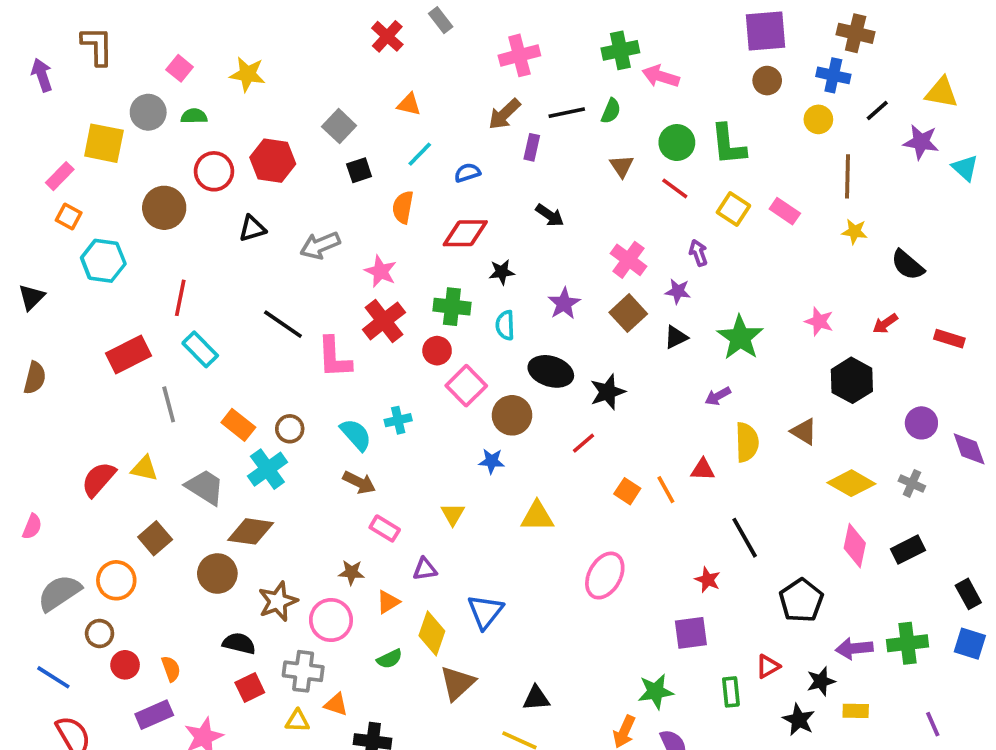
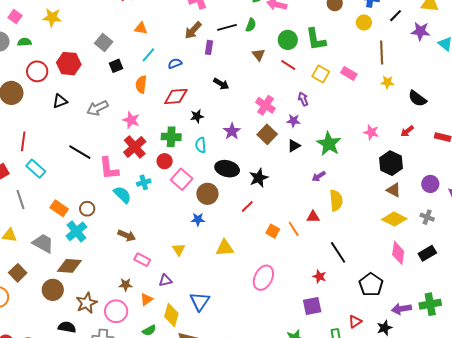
cyan cross: (398, 420) -> (144, 182), moved
brown triangle: (804, 432) -> (394, 190), moved
cyan semicircle: (356, 435) -> (122, 195), moved

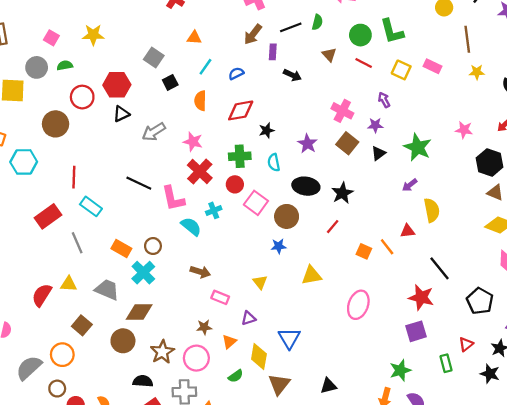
black arrow: (221, 84) -> (292, 75), moved
black triangle: (60, 101) -> (121, 114), moved
red star: (319, 276) -> (421, 297), size x1.6

